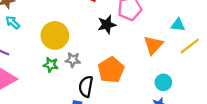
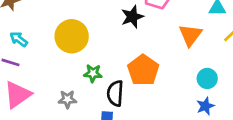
cyan arrow: (13, 22) -> (19, 39), moved
gray star: (73, 60) -> (67, 99), moved
green star: (51, 65) -> (93, 73), moved

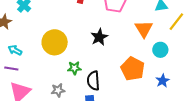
black star: (132, 17) -> (99, 37), moved
orange pentagon: (143, 70) -> (133, 69), moved
cyan circle: (207, 78) -> (160, 50), moved

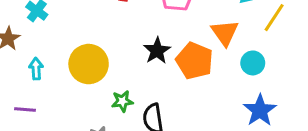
cyan arrow: (15, 50) -> (36, 69), moved, turned 64
orange pentagon: (133, 69) -> (195, 61), moved
blue star: (163, 81) -> (260, 110), size x1.5

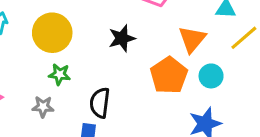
orange pentagon: (195, 61) -> (169, 75), moved
green star: (122, 101) -> (60, 74), moved

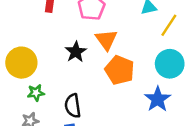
orange triangle: (192, 39) -> (106, 40), moved
cyan circle: (211, 76) -> (170, 64), moved, size x1.5

